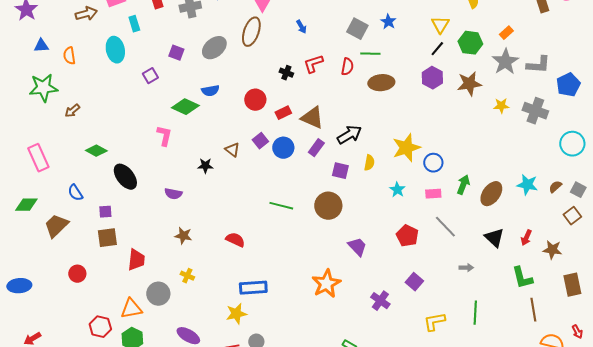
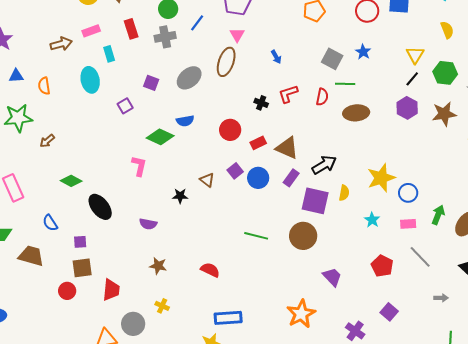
purple square: (340, 171) -> (315, 201), size x1.6
brown trapezoid: (56, 226) -> (31, 256), turned 60
red circle: (77, 274) -> (67, 291), moved

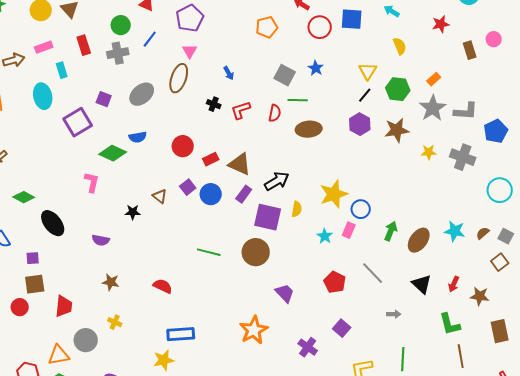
black cross: (261, 103) -> (214, 104), moved
purple square: (125, 106) -> (78, 122), size x1.8
pink rectangle: (408, 224) -> (349, 230), moved, turned -63

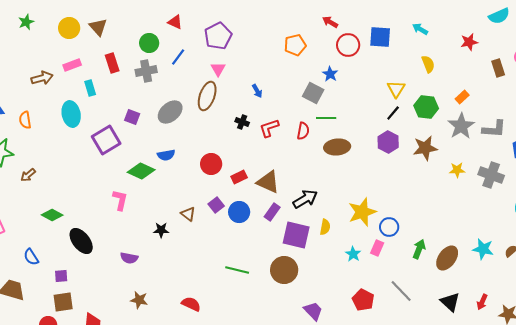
blue star: (316, 68) -> (330, 74), moved

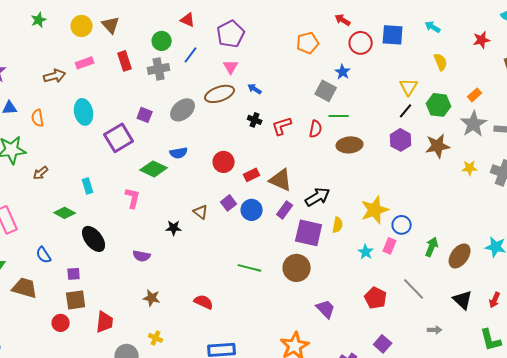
cyan rectangle: (90, 88) -> (88, 186), moved
blue arrow: (257, 91) -> (255, 89), moved, turned 152
brown ellipse: (207, 96) -> (220, 94), turned 52

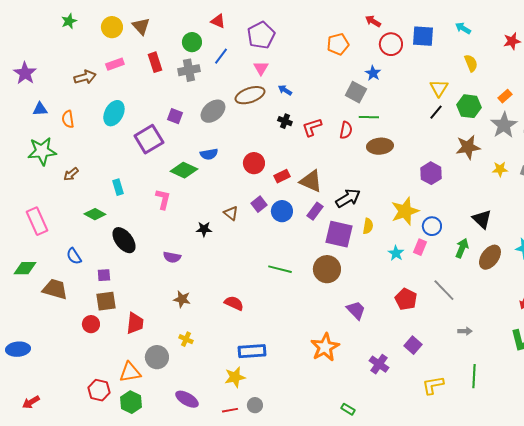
cyan ellipse: (84, 112) -> (114, 113), turned 40
purple hexagon: (401, 140) -> (431, 173), moved
black triangle: (463, 300) -> (482, 219), moved

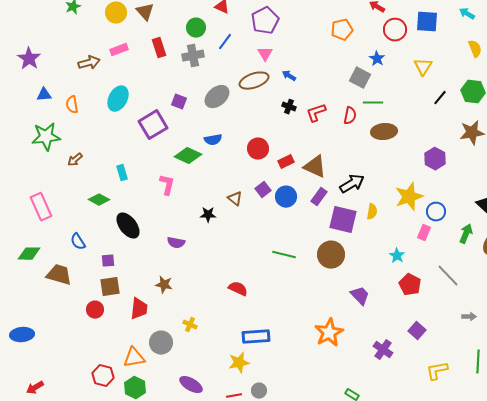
yellow triangle: (439, 88) -> (423, 67), moved
cyan star: (396, 253) -> (397, 256), moved
brown star: (182, 299) -> (164, 285), moved

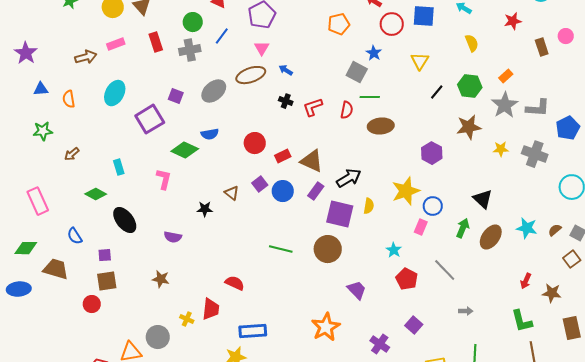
green star: (46, 137) -> (43, 131), size x0.7
red trapezoid: (139, 309) -> (211, 309), moved
blue ellipse: (22, 335) -> (19, 289), moved

